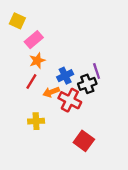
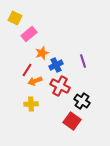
orange star: (37, 61) -> (42, 53), moved
black cross: (87, 84) -> (82, 101), moved, turned -35
orange arrow: (51, 92) -> (35, 81), moved

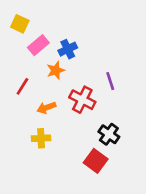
blue cross: (56, 65) -> (68, 49), moved
red line: (27, 70) -> (22, 86), moved
red cross: (60, 86) -> (82, 100), moved

